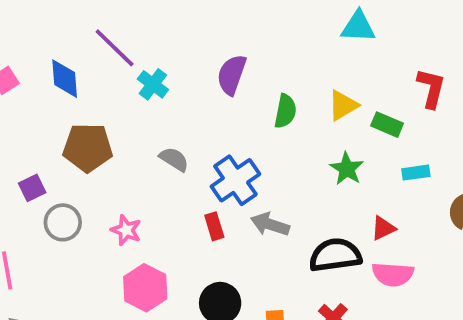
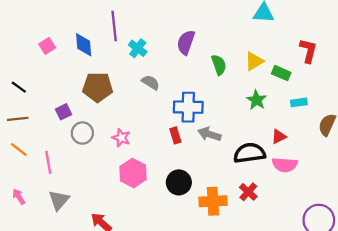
purple line: (115, 48) -> (114, 26), turned 40
green semicircle: (285, 111) -> (219, 65), turned -30
gray semicircle: (174, 159) -> (151, 82), moved
blue cross: (235, 180) -> (188, 107), turned 36

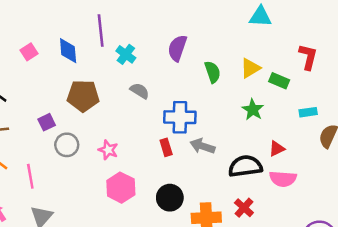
cyan rectangle: (299, 102) -> (308, 112), moved

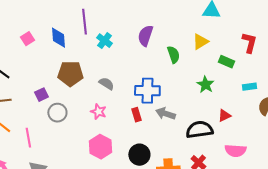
yellow triangle: (250, 68) -> (200, 42), moved
gray semicircle: (140, 91) -> (106, 84), moved
pink star: (108, 150) -> (98, 112), moved
pink semicircle: (283, 179) -> (235, 151), moved

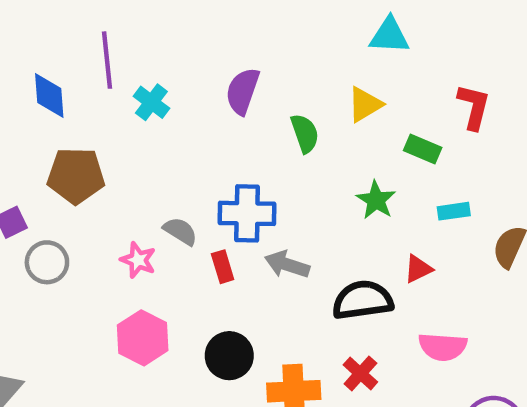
gray semicircle: (106, 84) -> (180, 231), moved
cyan rectangle: (249, 87) -> (454, 211), moved

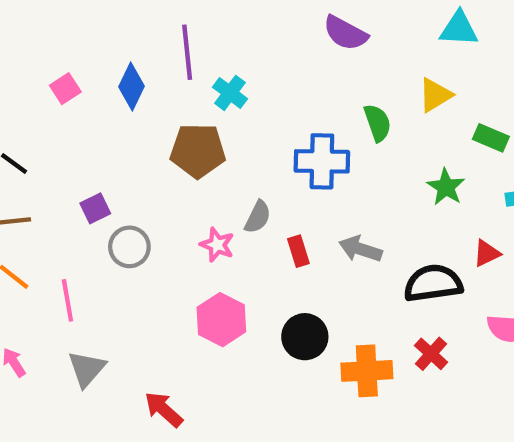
purple semicircle: (243, 91) -> (345, 33), moved, turned -81
blue diamond: (49, 96) -> (132, 87), turned 30
brown pentagon: (76, 176) -> (198, 151), moved
blue cross: (247, 213) -> (322, 161), moved
gray semicircle: (180, 231) -> (258, 217), turned 84

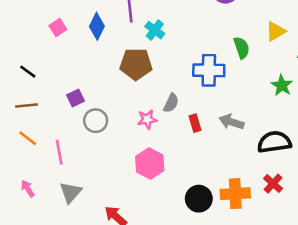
pink star: (217, 245) -> (147, 119), turned -30
black circle: (305, 337) -> (199, 199), moved

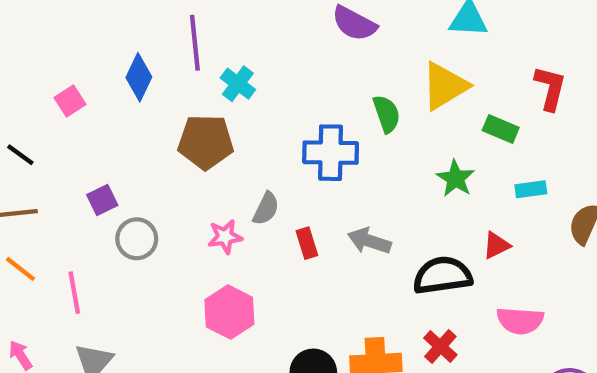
pink square: (58, 28) -> (70, 101), moved
yellow triangle: (276, 31) -> (445, 86), size x1.4

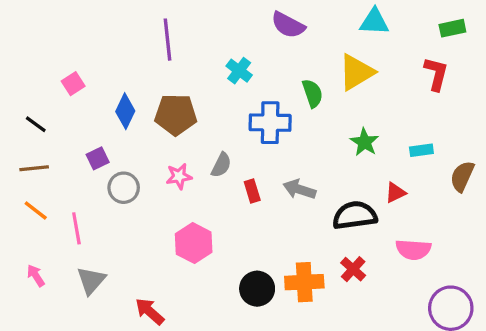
blue diamond: (139, 77) -> (125, 111), moved
cyan cross: (238, 84) -> (239, 71), moved
green rectangle: (501, 129) -> (452, 28), moved, turned -35
pink star: (225, 237) -> (179, 176), moved

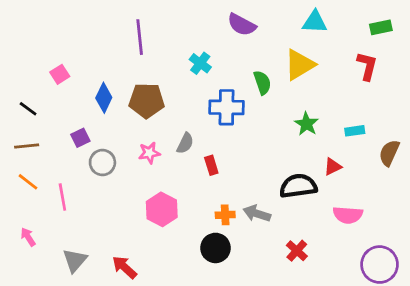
gray arrow: (299, 189) -> (257, 214), moved
red cross: (353, 269) -> (297, 251), moved
gray triangle: (91, 280) -> (75, 260), moved
orange cross: (304, 282) -> (225, 215), moved, size x0.6

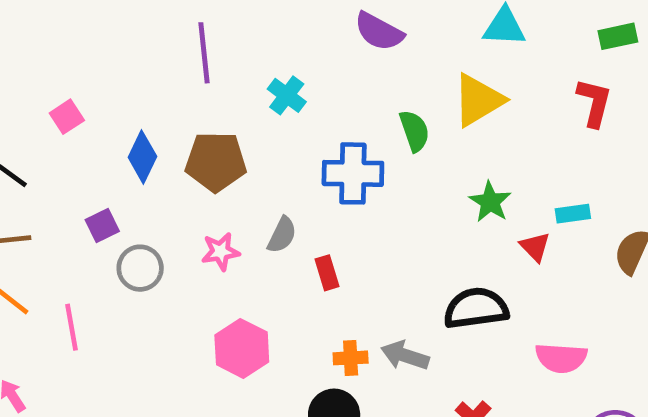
cyan cross: (200, 63) -> (287, 95), moved
red triangle: (333, 167) -> (535, 247), moved, turned -48

